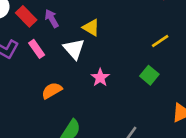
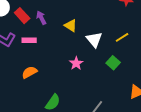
pink rectangle: (37, 49) -> (29, 40), turned -56
white triangle: (74, 49) -> (94, 40), moved
orange semicircle: (52, 91) -> (29, 72), moved

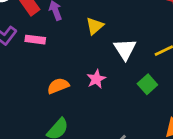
yellow triangle: (71, 26) -> (95, 26), turned 40
orange semicircle: (29, 72) -> (58, 86), moved

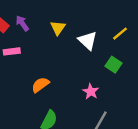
pink star: (96, 79) -> (91, 91), moved

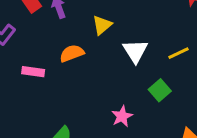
pink rectangle: (12, 51) -> (33, 72), moved
orange semicircle: (40, 85) -> (72, 53), moved

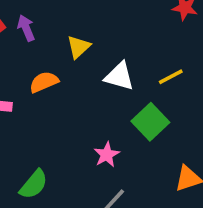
white triangle: (135, 51) -> (119, 76), turned -40
green square: (160, 90) -> (150, 122), size x1.4

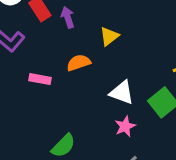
white triangle: (119, 76) -> (122, 93), moved

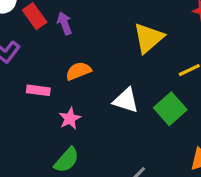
yellow triangle: (109, 36) -> (148, 38), moved, size x1.5
pink star: (125, 126) -> (70, 118), moved

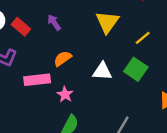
purple arrow: (65, 23) -> (54, 22), moved
pink rectangle: (38, 90) -> (37, 80), size x1.5

